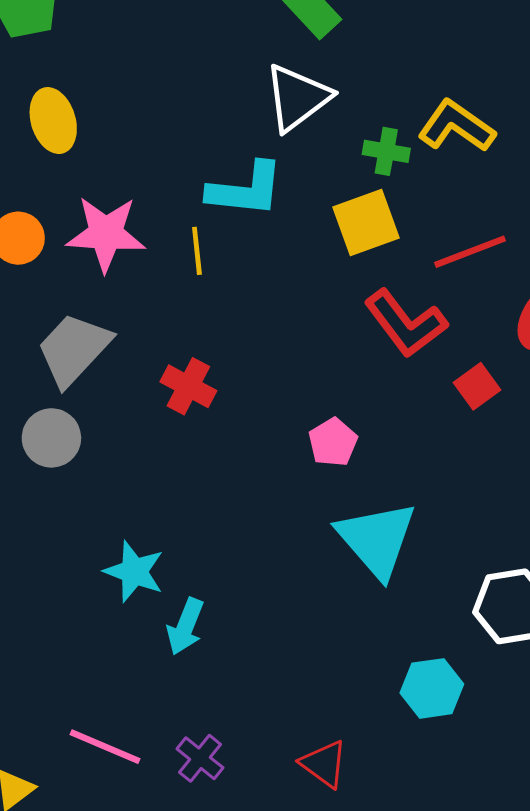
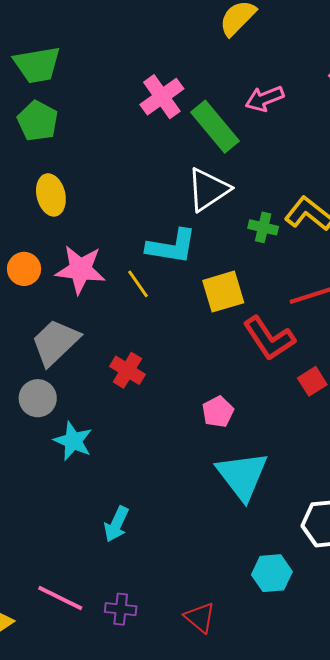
yellow square: (366, 222) -> (223, 292), moved
yellow line: (197, 251) -> (138, 284), turned -32
cyan star: (134, 572) -> (73, 441), moved
purple cross: (200, 758) -> (121, 609), turned -36

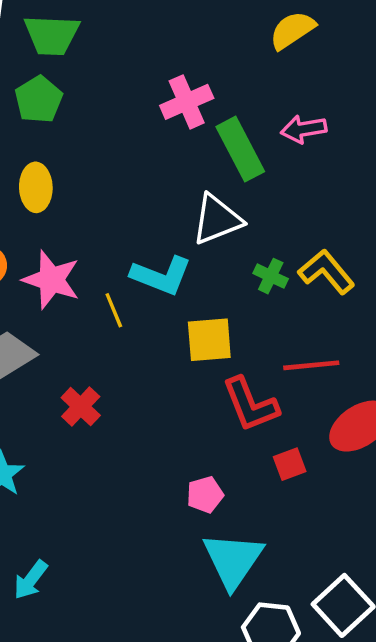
pink pentagon: (218, 412) -> (205, 495), moved
cyan triangle: (242, 476) -> (233, 560), moved

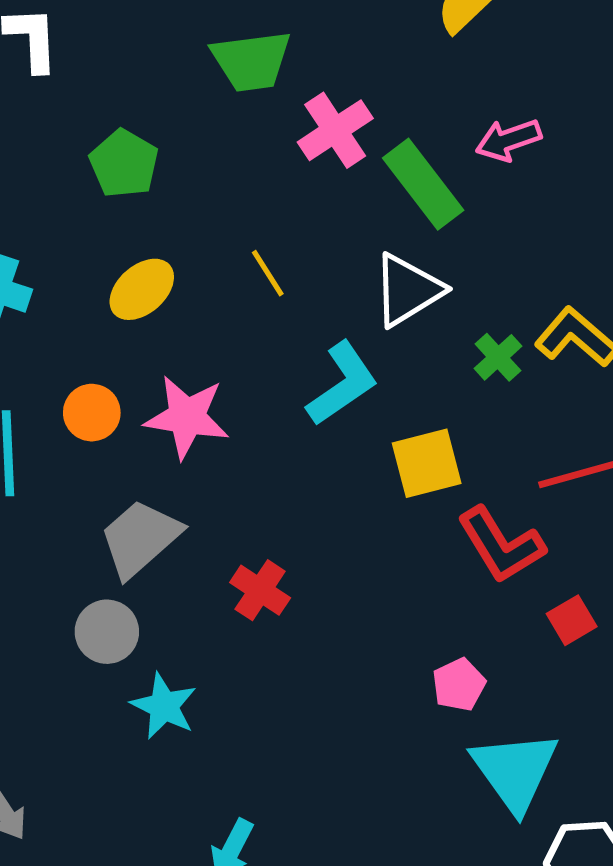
green trapezoid: (52, 35) -> (251, 61), moved
yellow ellipse: (36, 187) -> (142, 289), turned 60
cyan L-shape: (161, 276) -> (342, 384), turned -46
green cross: (271, 276) -> (498, 357), turned 32
yellow line: (114, 310) -> (268, 273), moved

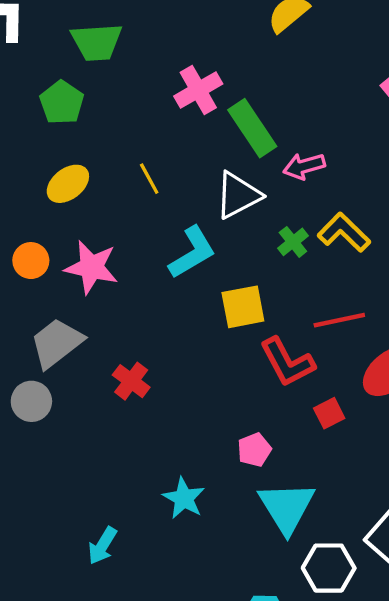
green trapezoid: (251, 61) -> (97, 42), moved
pink arrow: (508, 140) -> (304, 166), moved
cyan star: (164, 706) -> (184, 498), moved

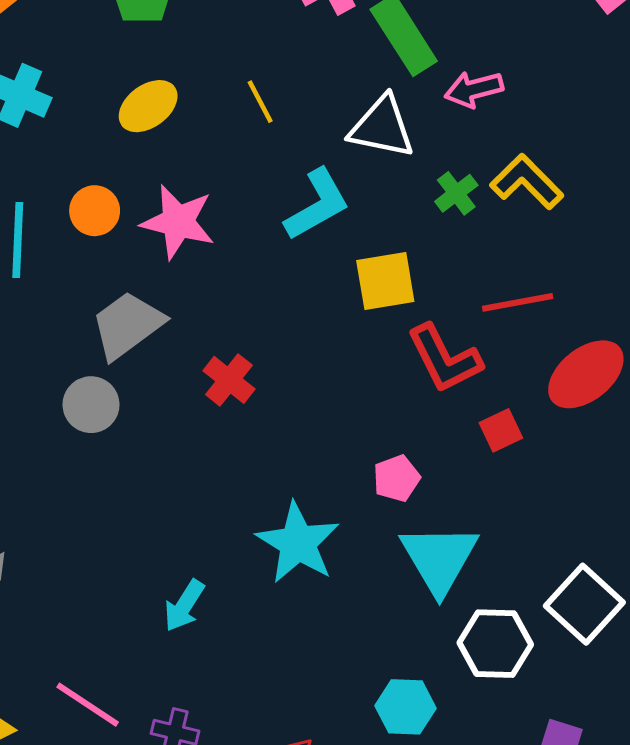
white triangle: (238, 195) -> (382, 127), turned 38
cyan star: (184, 498) -> (298, 543), size x1.4

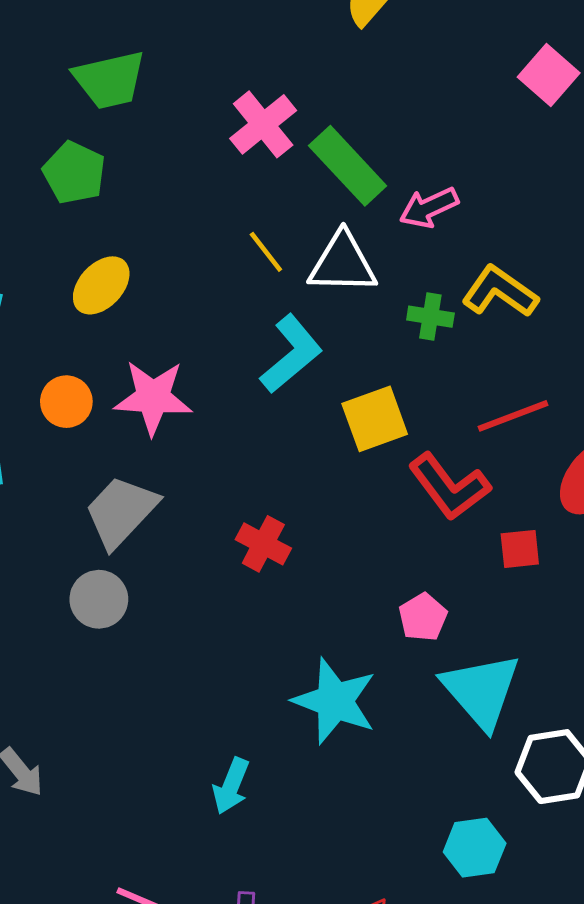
yellow line: (260, 102) -> (266, 252), moved
green cross: (456, 193) -> (430, 317), turned -33
red cross: (229, 380) -> (263, 544), moved
red square: (501, 430) -> (520, 549), turned 30

